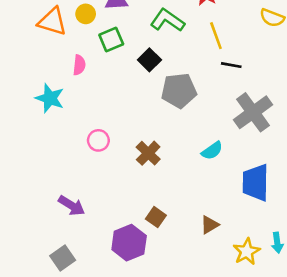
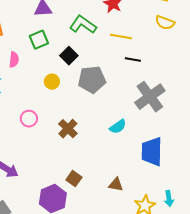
yellow circle: (86, 14) -> (52, 82), moved
yellow line: (216, 36) -> (121, 37), turned -60
brown triangle: (210, 225) -> (116, 185), turned 42

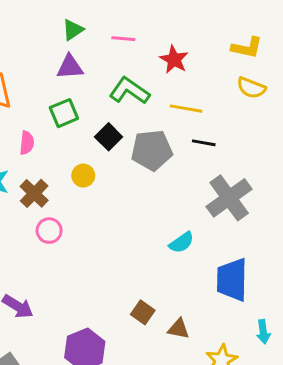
gray pentagon: (92, 80) -> (152, 150), moved
brown cross: (68, 129) -> (34, 193), moved
brown square: (74, 179) -> (143, 312), moved
cyan arrow: (169, 199) -> (263, 332), moved

